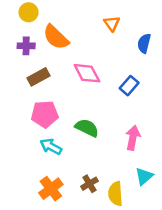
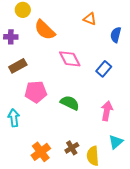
orange triangle: (112, 23) -> (90, 19), turned -32
purple cross: (26, 46) -> (11, 37), moved
brown rectangle: (38, 77) -> (18, 66), moved
cyan arrow: (51, 146) -> (14, 118), moved, turned 54

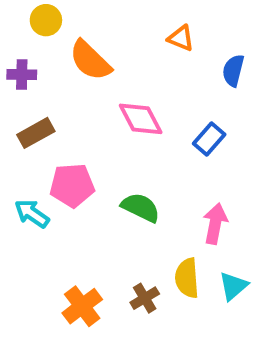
cyan arrow: (14, 118) -> (32, 214), moved, turned -48
yellow semicircle: (93, 156) -> (187, 278), moved

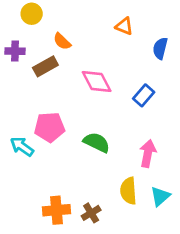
orange semicircle: (90, 60) -> (62, 41), size x0.6
brown rectangle: (36, 133) -> (45, 66), moved
brown cross: (145, 298) -> (91, 213), moved
orange cross: (82, 306) -> (56, 210), turned 32

